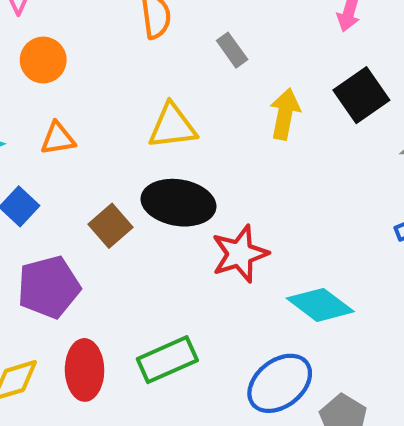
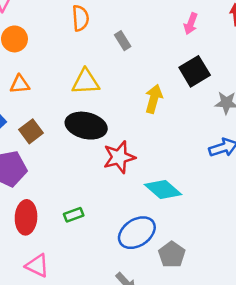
yellow arrow: (285, 114) -> (154, 99), moved
brown square: (111, 226) -> (31, 131), moved
green rectangle: (167, 360) -> (74, 215), size x0.6

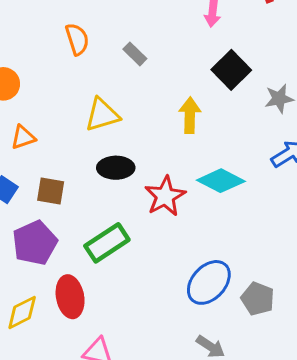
black ellipse: (86, 126) -> (116, 168), size x0.7
brown square: (31, 131) -> (51, 191), turned -30
cyan diamond: (163, 189) -> (221, 181), moved
green rectangle: (74, 215) -> (107, 243), moved, size x1.8

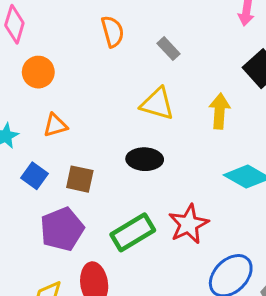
yellow triangle: (102, 115) -> (157, 104), moved, turned 30
red star: (165, 196) -> (189, 224), moved

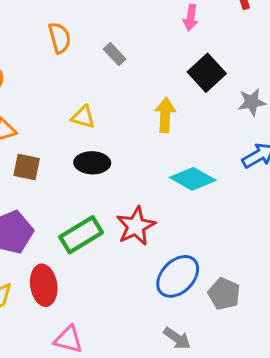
yellow triangle: (157, 104) -> (83, 117), moved, size x0.7
brown square: (80, 179) -> (27, 167), moved

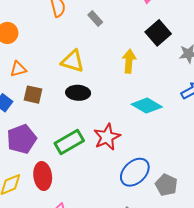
yellow triangle: (83, 117) -> (73, 61), size x1.4

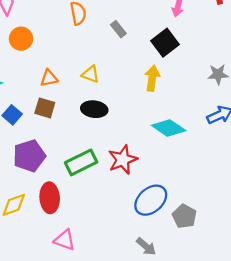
black square: (158, 33) -> (165, 43), moved
yellow triangle: (73, 61) -> (91, 74), size x0.7
orange triangle: (18, 69) -> (49, 78), moved

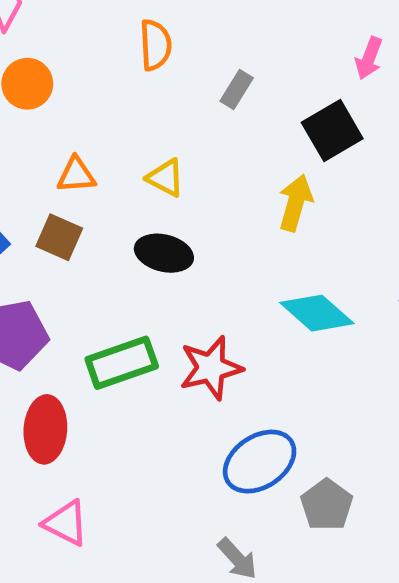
gray rectangle: (118, 29) -> (237, 90), turned 63

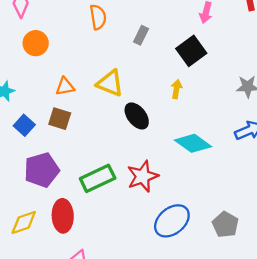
yellow triangle: (166, 178) -> (110, 83), size x1.4
yellow arrow: (295, 203) -> (177, 89), size x0.7
black ellipse: (164, 253) -> (137, 116), moved, turned 44
gray pentagon: (327, 505) -> (225, 225), moved

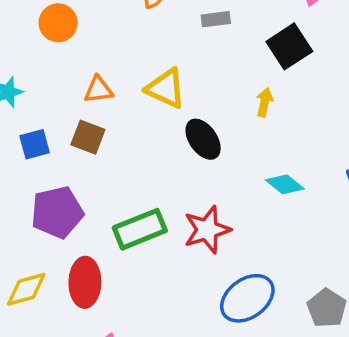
gray rectangle: (141, 35) -> (216, 19), turned 54
blue square: (24, 125) -> (35, 144), turned 30
cyan diamond: (193, 143) -> (285, 184), size x0.7

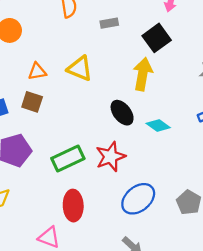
yellow arrow: (264, 102) -> (143, 74), size x1.8
black ellipse: (203, 139) -> (122, 113), moved
red ellipse: (85, 282) -> (73, 206), moved

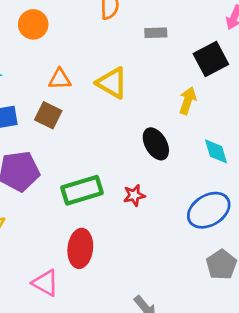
yellow arrow: (143, 74) -> (188, 101), size x0.7
cyan diamond: (158, 125) -> (216, 151), moved, turned 30
red star: (110, 157) -> (134, 195), size x0.6
blue ellipse: (138, 199) -> (209, 210), moved

